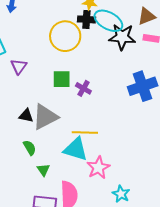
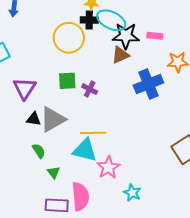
brown triangle: (146, 16) -> (120, 55), moved
purple triangle: (19, 67) -> (25, 88), moved, size x1.4

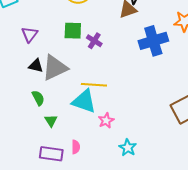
purple triangle: (25, 88) -> (30, 34), size x0.7
pink star: (108, 167) -> (106, 120), size x0.7
pink semicircle: (80, 196) -> (76, 147), size x0.5

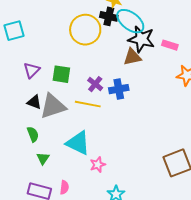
green square: (73, 31) -> (61, 74), moved
blue cross: (153, 41) -> (119, 89), moved, size x0.7
yellow line: (94, 85) -> (88, 104), moved

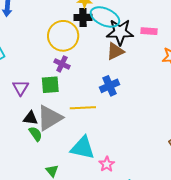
purple cross: (95, 84) -> (62, 64), moved
green semicircle: (33, 134) -> (36, 134), moved

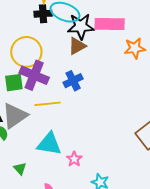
pink rectangle: (149, 31) -> (110, 24), size x1.8
yellow circle: (63, 36) -> (26, 52), moved
purple cross: (62, 64) -> (34, 75), moved, size x1.8

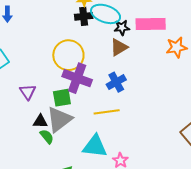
black star: (81, 26) -> (122, 28), size x0.6
green square: (14, 83) -> (62, 98), moved
yellow line: (48, 104) -> (107, 112), moved

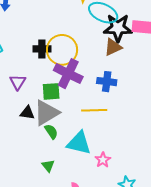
black cross: (84, 16) -> (42, 49), moved
black star: (122, 28) -> (118, 28), size x1.8
blue cross: (116, 82) -> (107, 82), turned 30
green semicircle: (47, 137) -> (51, 132), moved

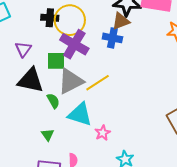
blue cross: (107, 82) -> (112, 38), moved
yellow line: (94, 110) -> (98, 83), turned -35
black triangle: (27, 113) -> (31, 80), size x1.8
gray triangle: (46, 113) -> (71, 81), moved

